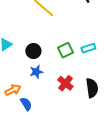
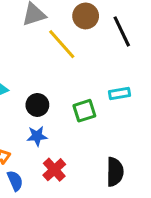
cyan rectangle: (88, 48) -> (120, 94), moved
red cross: (65, 83) -> (54, 170), moved

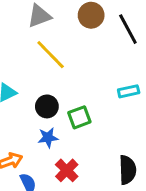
yellow line: (62, 44) -> (51, 55), moved
green square: (84, 111) -> (79, 117), moved

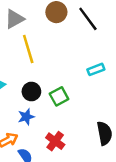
yellow line: (51, 55) -> (28, 49), turned 36
blue star: (48, 138) -> (26, 117), moved

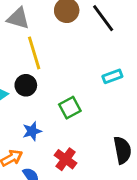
gray triangle: (14, 19) -> (18, 18), turned 45
black circle: (31, 92) -> (26, 85), moved

